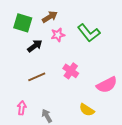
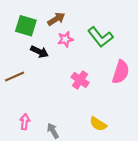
black arrow: (35, 46) -> (39, 52), turned 63
brown line: (37, 77) -> (15, 77), moved
pink semicircle: (107, 85) -> (121, 72), moved, turned -45

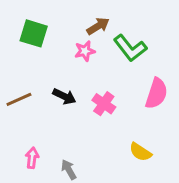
brown arrow: (56, 19) -> (98, 26), moved
black arrow: (39, 52) -> (64, 96), moved
yellow semicircle: (98, 124) -> (140, 152), moved

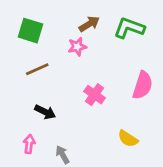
green L-shape: (130, 48) -> (129, 28), moved, turned 148
black arrow: (64, 96) -> (45, 112), moved
brown line: (19, 99) -> (37, 69), moved

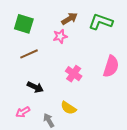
yellow semicircle: (128, 139) -> (68, 108), moved
pink arrow: (29, 144) -> (23, 112), turned -128

